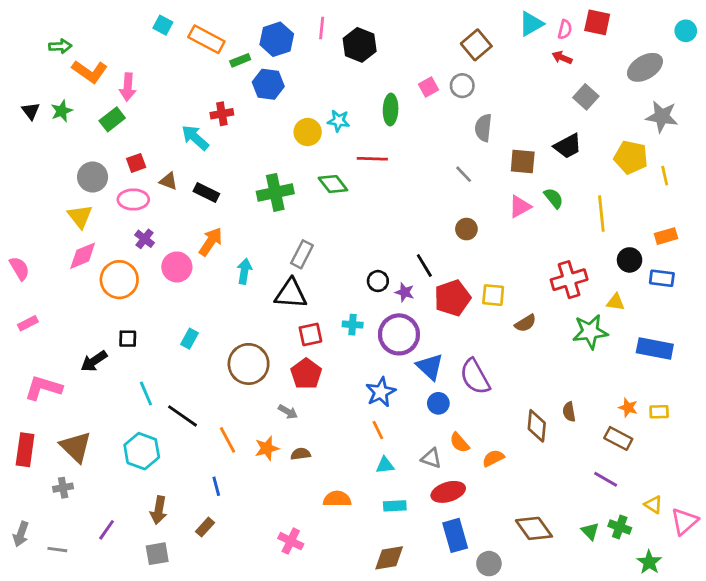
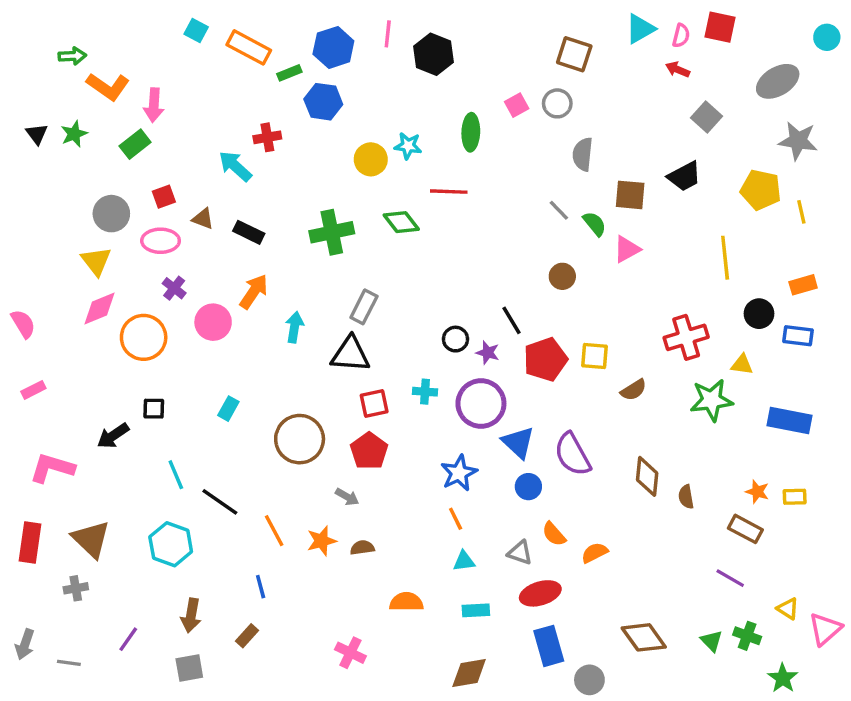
brown square: (476, 45) -> (574, 54), turned -32
green semicircle: (554, 198) -> (595, 224), moved
brown diamond: (537, 426) -> (647, 476), moved

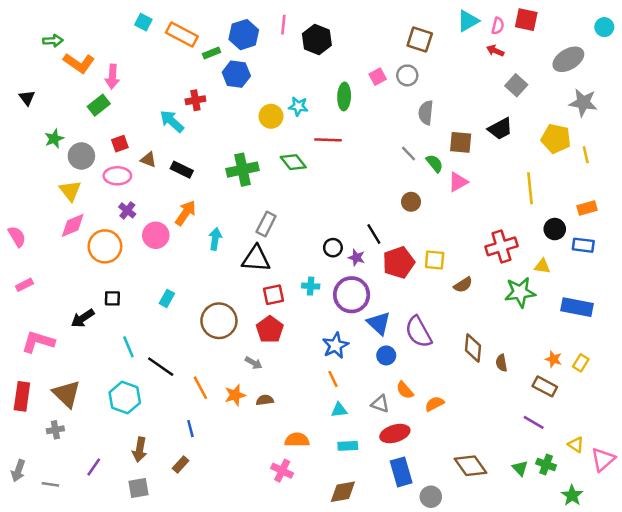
green star: (74, 134) -> (54, 139), moved
yellow rectangle: (795, 497) -> (581, 363), turned -56
pink cross: (350, 653) -> (282, 471), moved

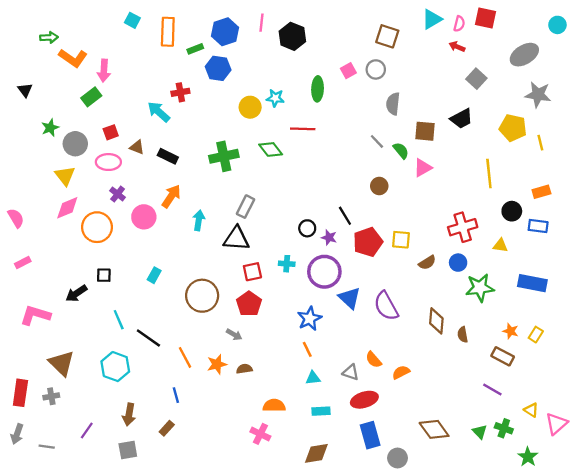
orange rectangle: (182, 35) -> (168, 32), turned 64
green star: (520, 292) -> (480, 288), moved
blue circle: (386, 355) -> (458, 263), moved
red rectangle: (22, 396) -> (20, 393), moved

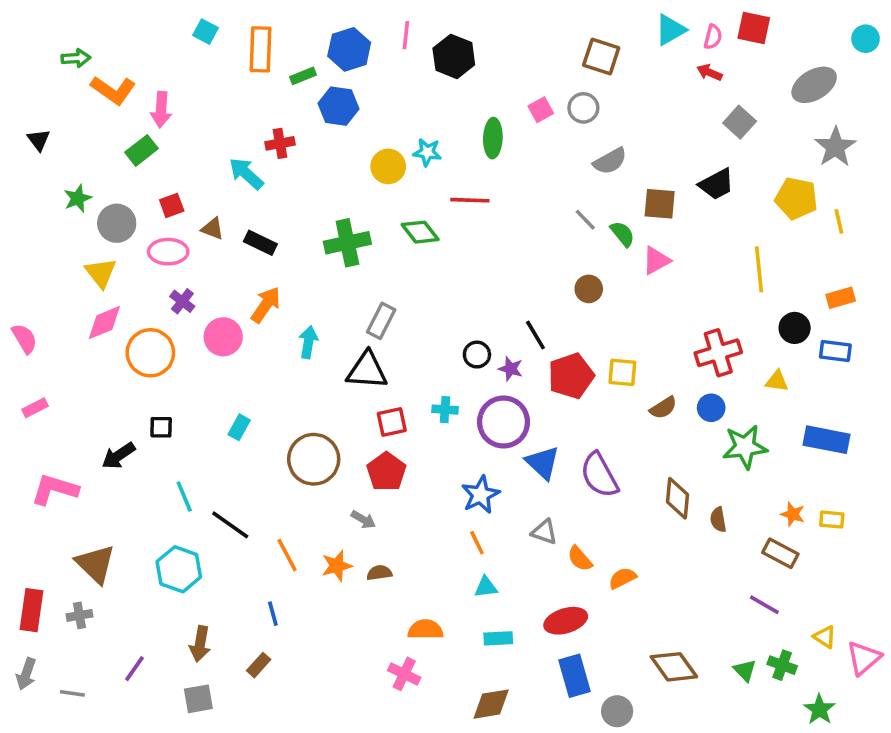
gray star: (538, 95) -> (835, 147), turned 30
gray semicircle: (393, 104) -> (610, 161), turned -125
yellow rectangle: (536, 335) -> (832, 520), turned 63
gray triangle: (351, 372) -> (544, 532), moved

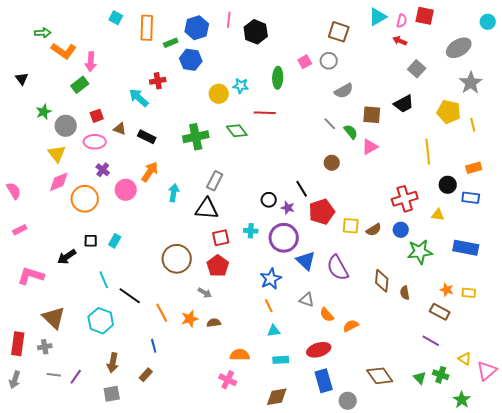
yellow square: (622, 372) -> (351, 226), moved
cyan rectangle: (239, 427) -> (115, 241), moved
gray line: (72, 693) -> (54, 375), moved

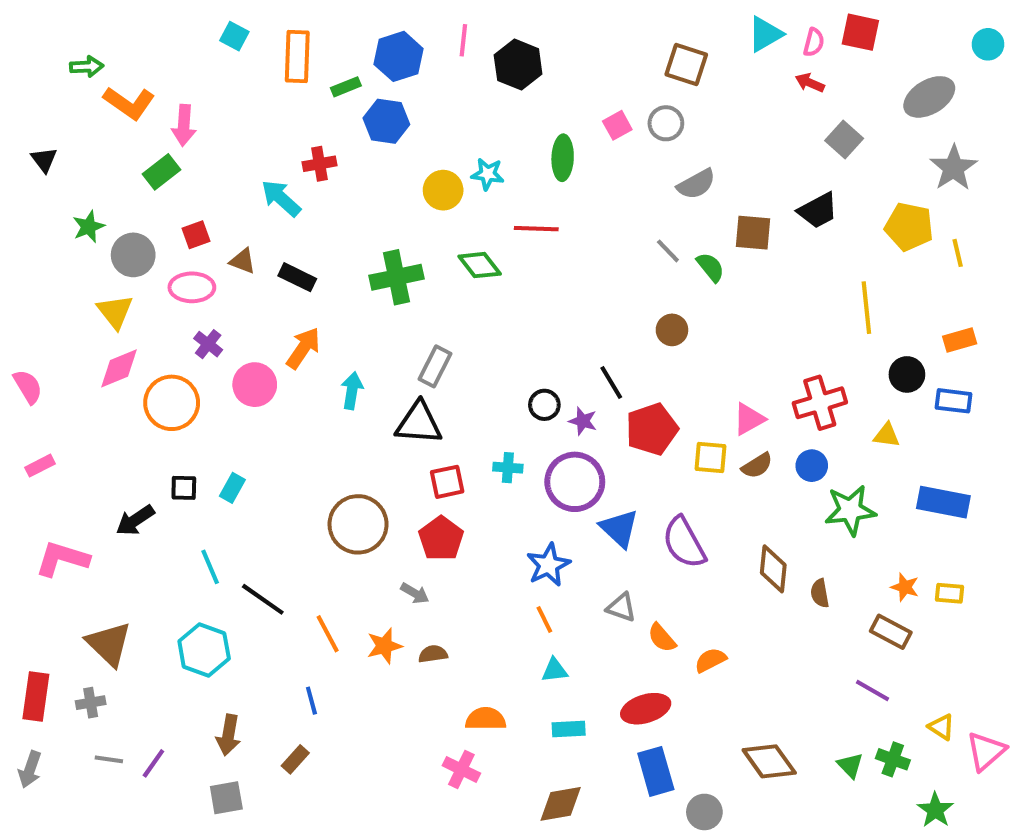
pink triangle: (370, 147) -> (749, 419), moved

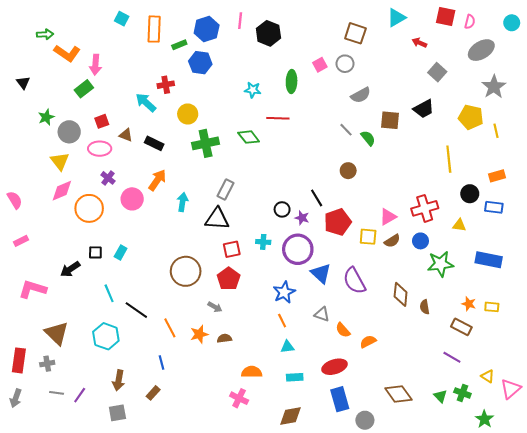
pink semicircle: (814, 42) -> (470, 22), moved
yellow circle: (443, 190) -> (188, 114), moved

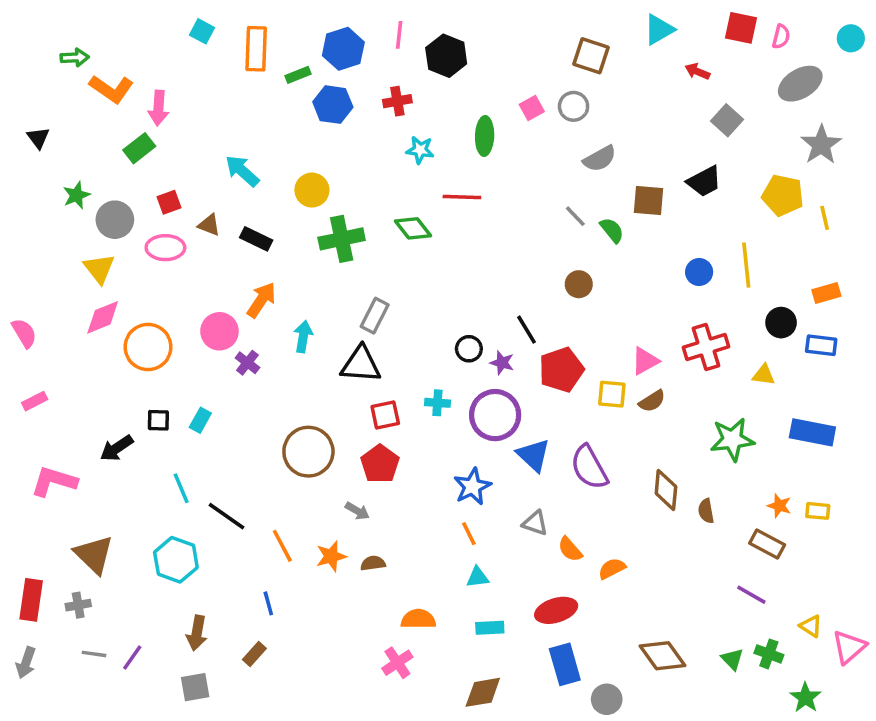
red cross: (166, 85) -> (397, 101), moved
purple cross: (108, 178) -> (247, 363), moved
blue circle: (420, 241) -> (699, 272), moved
pink cross: (239, 398) -> (397, 663), turned 30

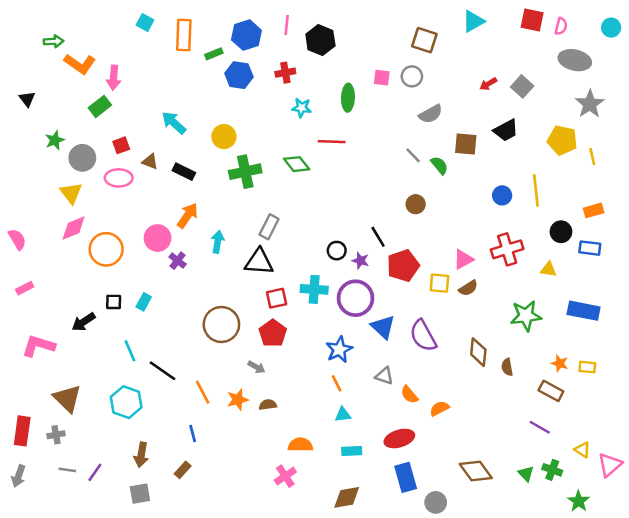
red arrow: (697, 71) -> (488, 84), moved, turned -54
gray ellipse: (800, 84) -> (575, 60), turned 44
pink square: (532, 108) -> (382, 78), turned 36
cyan cross: (437, 403) -> (314, 289), size x1.5

